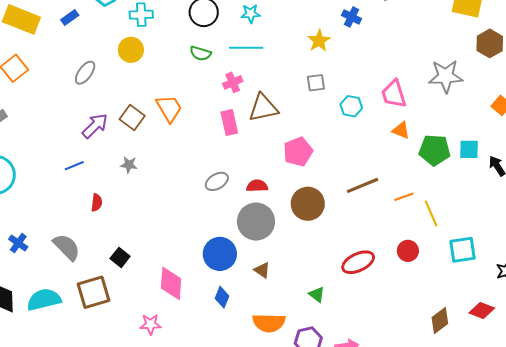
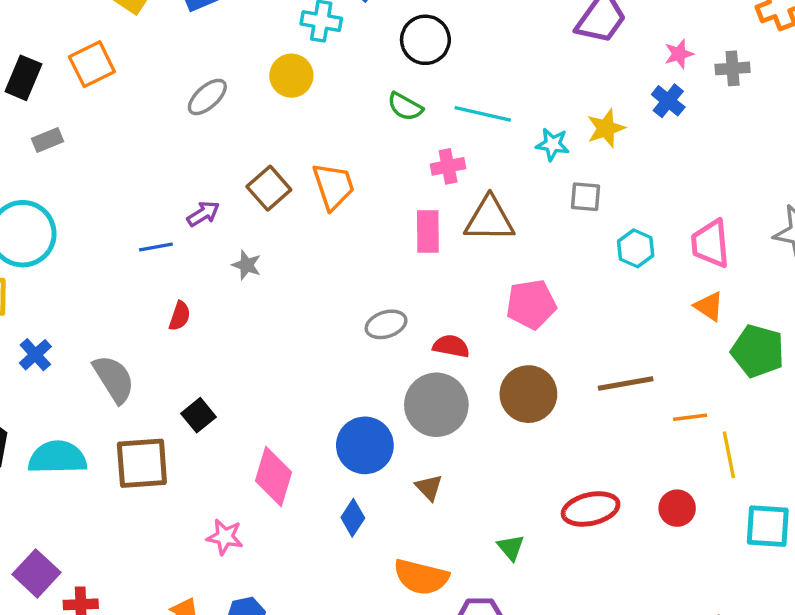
cyan star: (251, 14) -> (553, 144), moved
purple arrow: (95, 126) -> (203, 214), moved, size x0.7

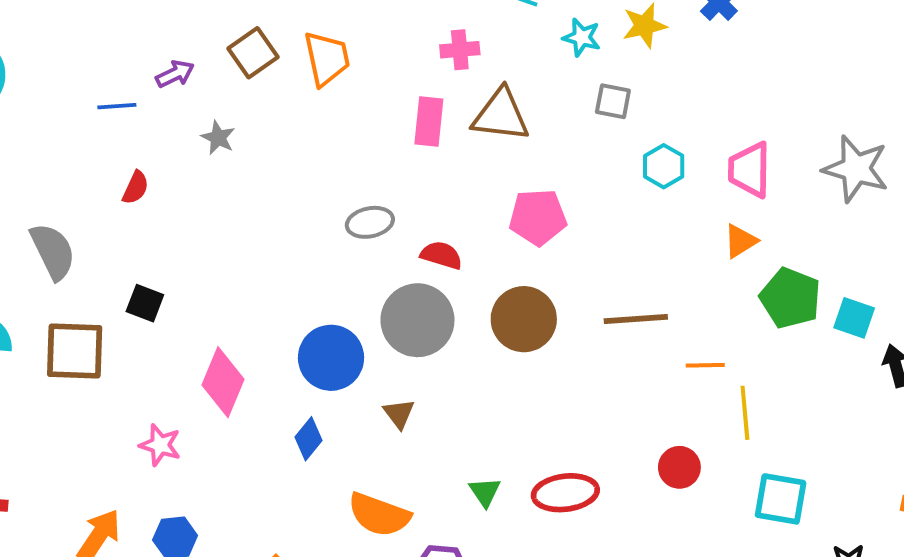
orange triangle: (709, 306) -> (740, 241), turned 48
black square: (199, 415) -> (145, 303), turned -36
red ellipse: (591, 509) -> (565, 493), moved

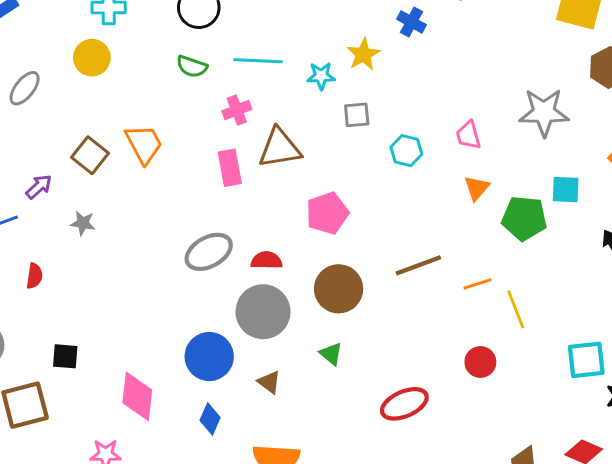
pink trapezoid: (750, 170) -> (468, 135), size x0.7
gray ellipse: (370, 222) -> (209, 252), size x1.4
cyan square: (854, 318) -> (566, 190), moved
green triangle: (485, 492) -> (331, 354), moved
cyan square: (781, 499) -> (586, 360), moved

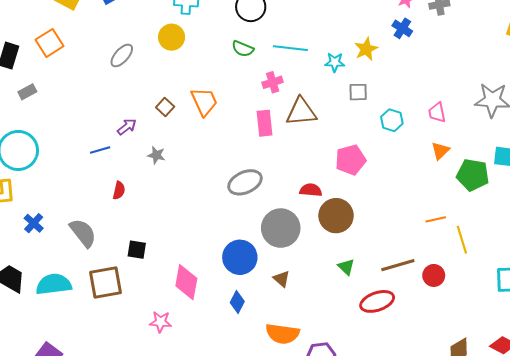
brown square: (90, 155) -> (165, 107), size x0.7
pink pentagon: (327, 213) -> (351, 160), moved
red semicircle: (267, 260) -> (311, 190), moved
brown line: (418, 265) -> (398, 265), moved
green triangle: (331, 354) -> (346, 267), moved

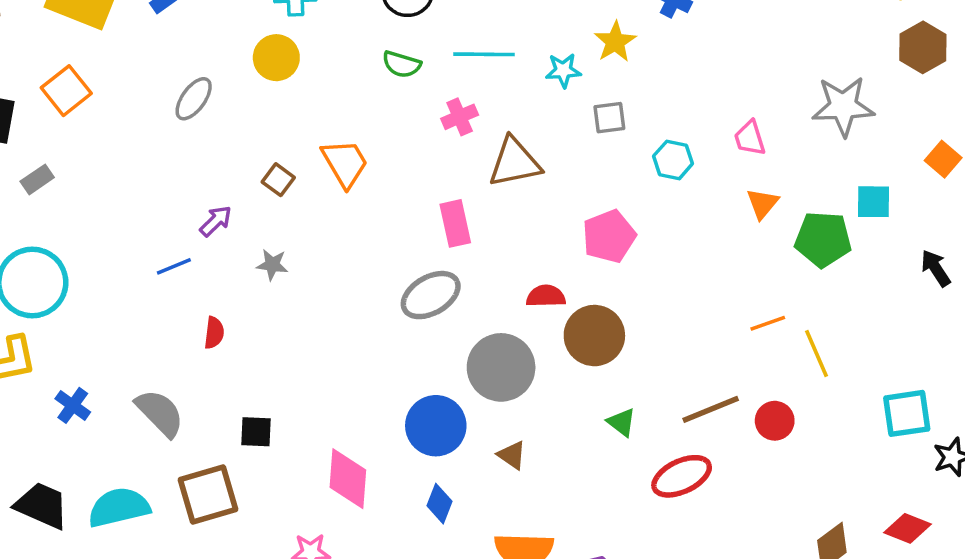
pink rectangle: (264, 123) -> (455, 223), moved

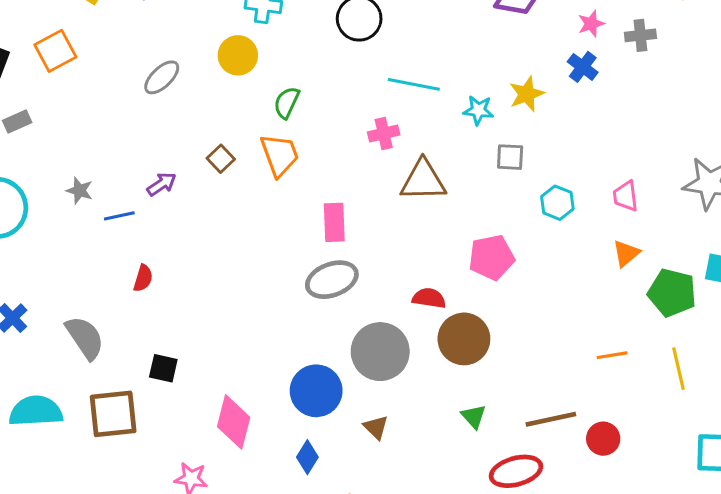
green semicircle: (402, 64) -> (287, 103), moved, turned 88
pink rectangle: (455, 223) -> (334, 222), moved
gray star: (272, 265) -> (79, 191), moved
yellow line: (817, 354) -> (679, 369), moved

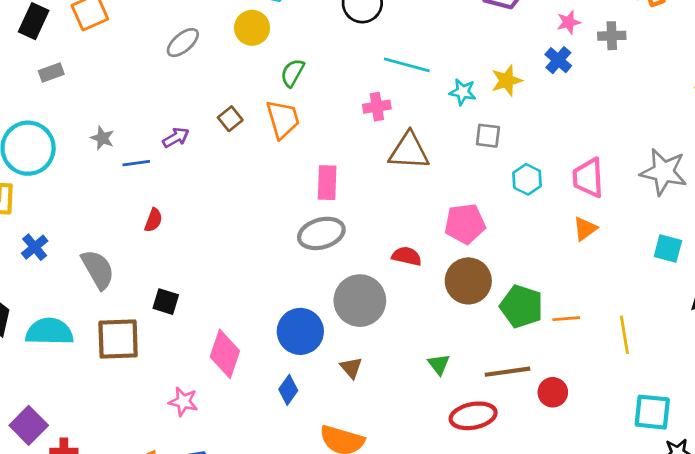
pink trapezoid: (626, 196) -> (588, 178), size x1.4
green pentagon: (672, 293) -> (522, 306), moved
brown circle: (464, 339) -> (468, 281), moved

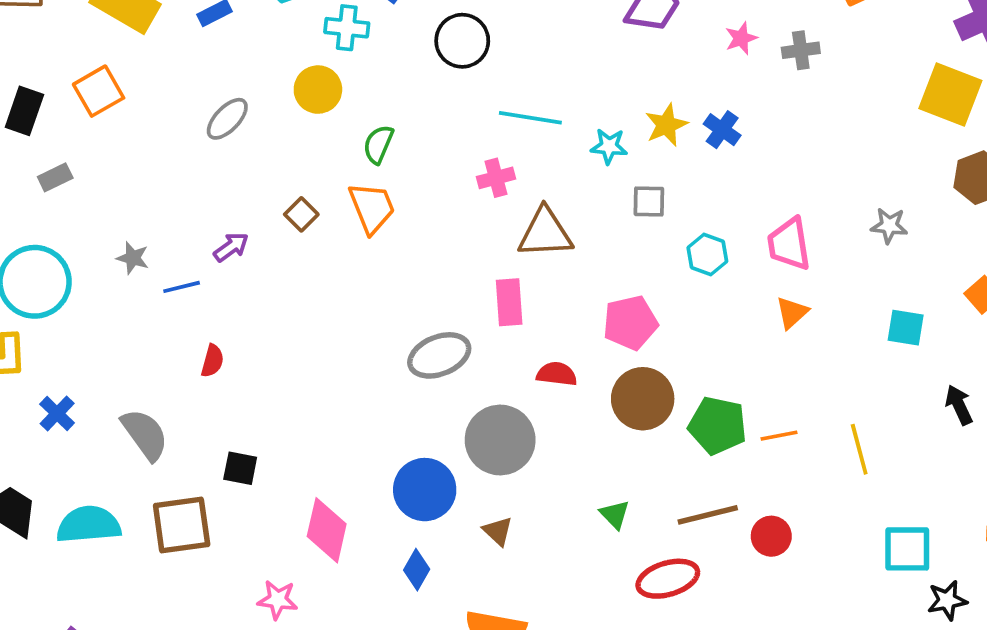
blue cross: (558, 60) -> (722, 130), moved
gray star: (664, 172) -> (889, 226), size x0.6
pink rectangle: (327, 183) -> (509, 302), moved

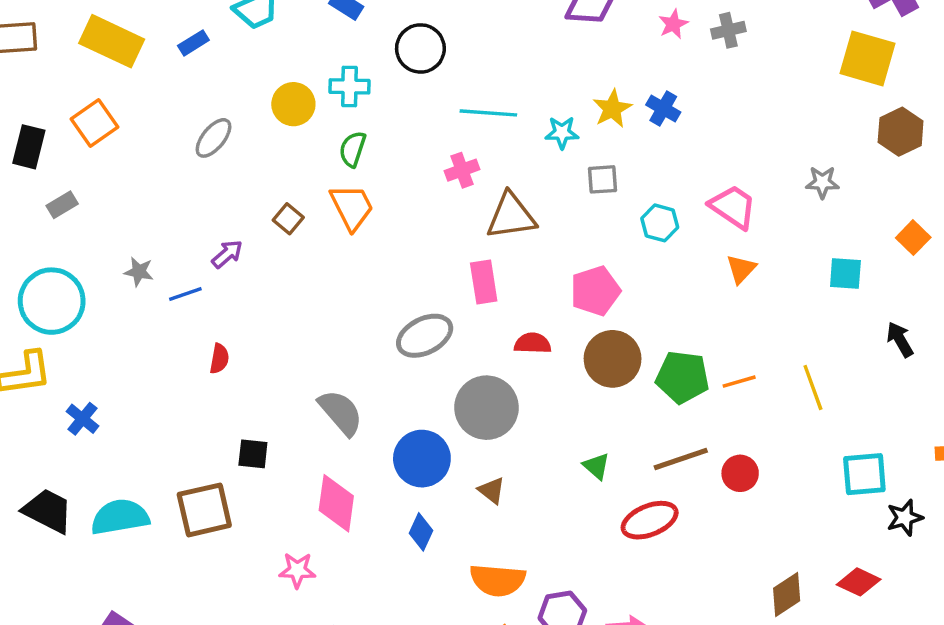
cyan cross: (347, 28) -> (349, 86), moved
pink trapezoid: (789, 244) -> (733, 207), turned 138
gray semicircle: (145, 434) -> (341, 412), moved

